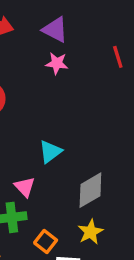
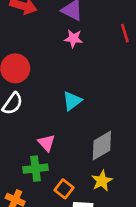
cyan triangle: (50, 152) -> (72, 101), moved

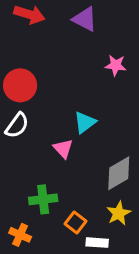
pink star: (73, 39) -> (116, 65), moved
pink triangle: (46, 143) -> (63, 149), moved

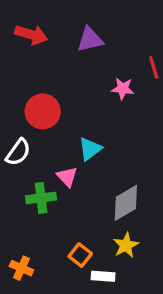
purple triangle: (85, 19) -> (90, 40), turned -40
red circle: (20, 85) -> (43, 111), moved
green cross: (43, 199) -> (41, 198), moved

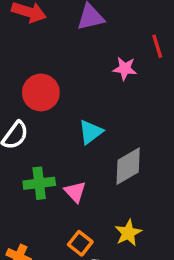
pink triangle: (67, 177) -> (75, 192), moved
gray diamond: (126, 203) -> (128, 166), moved

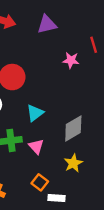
cyan triangle: (91, 132) -> (35, 113), moved
yellow star: (128, 233) -> (73, 163), moved

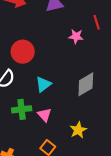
gray diamond: (73, 129) -> (86, 84), moved

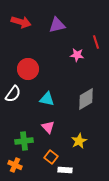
cyan triangle: (43, 84) -> (47, 99), turned 49
green cross: (22, 109) -> (24, 141), moved

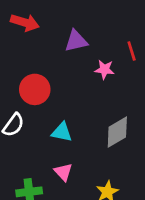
purple triangle: (57, 25) -> (76, 41), moved

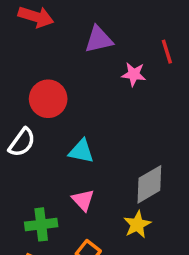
gray diamond: (117, 132) -> (149, 184), moved

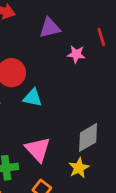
cyan triangle: (81, 151) -> (33, 98), moved
pink triangle: (83, 200) -> (38, 149), size x1.5

